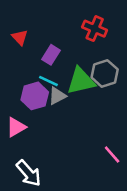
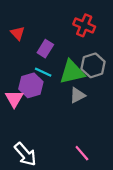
gray triangle: (57, 96) -> (78, 95), moved
pink triangle: (16, 127) -> (14, 99), moved, turned -30
pink line: (112, 155) -> (82, 153), moved

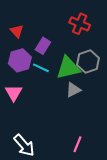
purple hexagon: (31, 85) -> (20, 60), moved
pink line: (82, 153) -> (78, 144), turned 63

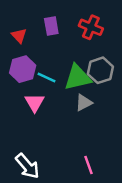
purple rectangle: (43, 46) -> (51, 26), moved, turned -42
pink triangle: (14, 93) -> (35, 103), moved
pink line: (78, 144) -> (88, 165), turned -42

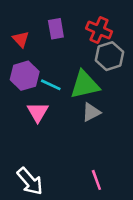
gray hexagon: (100, 70) -> (109, 56), moved

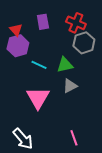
purple hexagon: (25, 76) -> (18, 46), moved
green triangle: (85, 85) -> (65, 65), size x0.7
pink triangle: (38, 112) -> (38, 98), moved, size x1.4

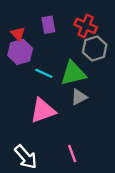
green triangle: (65, 65) -> (73, 73), size x1.4
pink triangle: (38, 98) -> (43, 111), turned 40
pink line: (74, 138) -> (72, 153), moved

